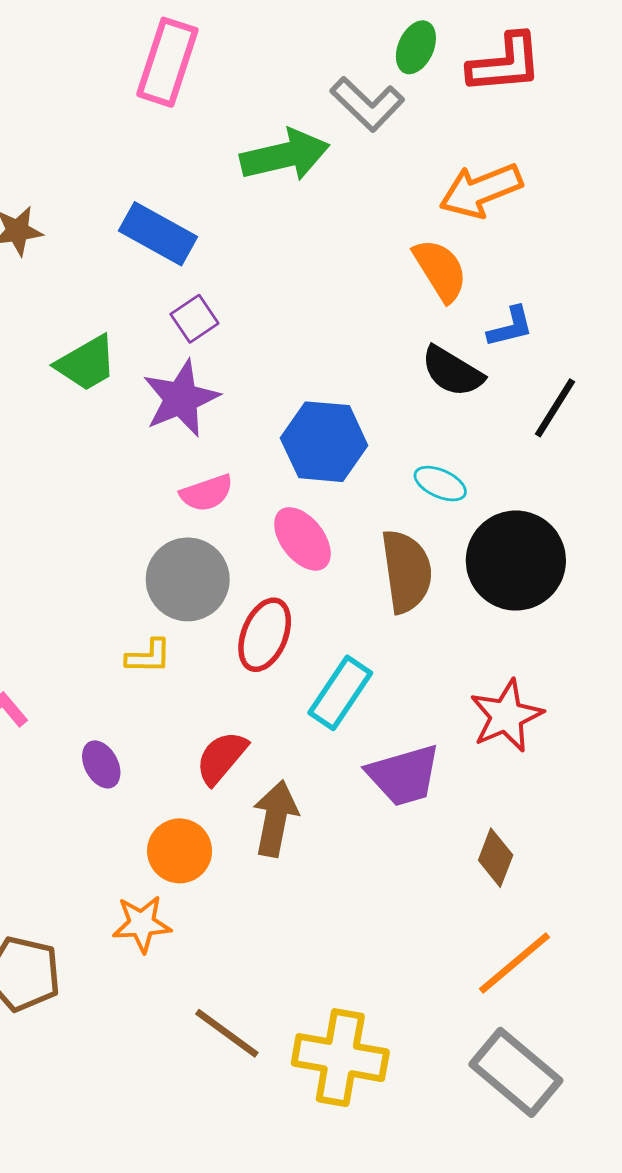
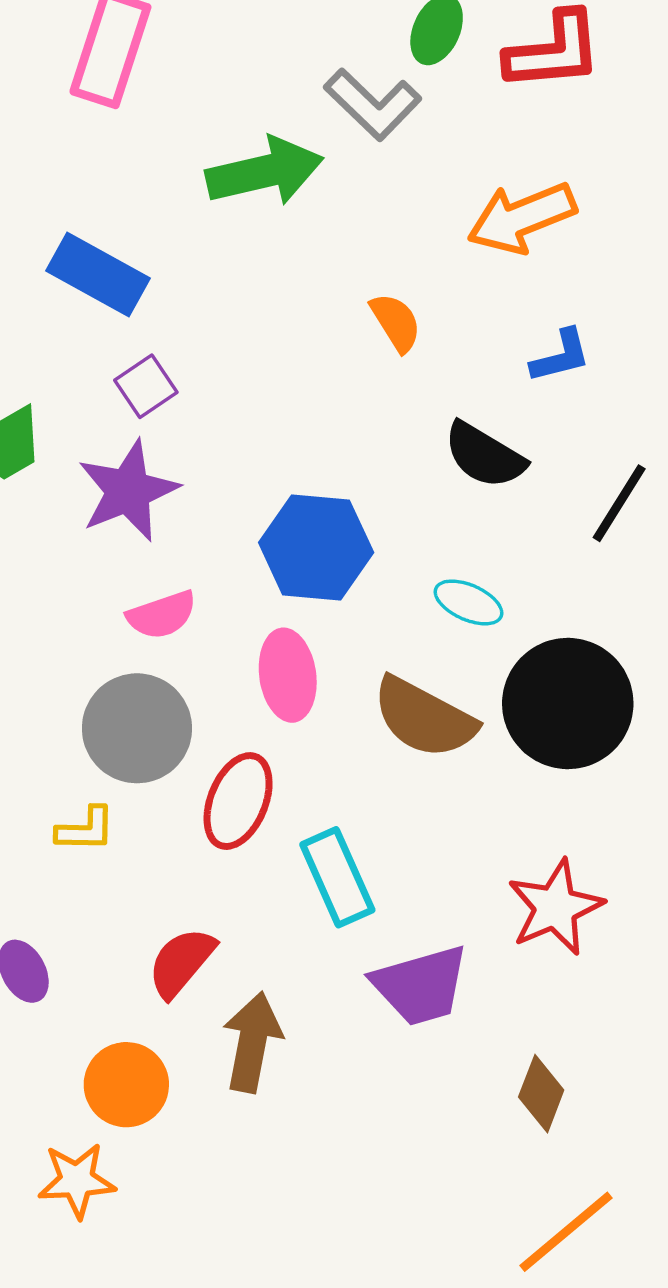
orange semicircle: (440, 270) -> (396, 322), moved, size x0.7
blue L-shape: (510, 327) -> (561, 356), moved
pink ellipse: (302, 539) -> (288, 675), turned 30
brown semicircle: (406, 571) -> (424, 718), turned 126
cyan rectangle: (340, 693) -> (337, 877), turned -58

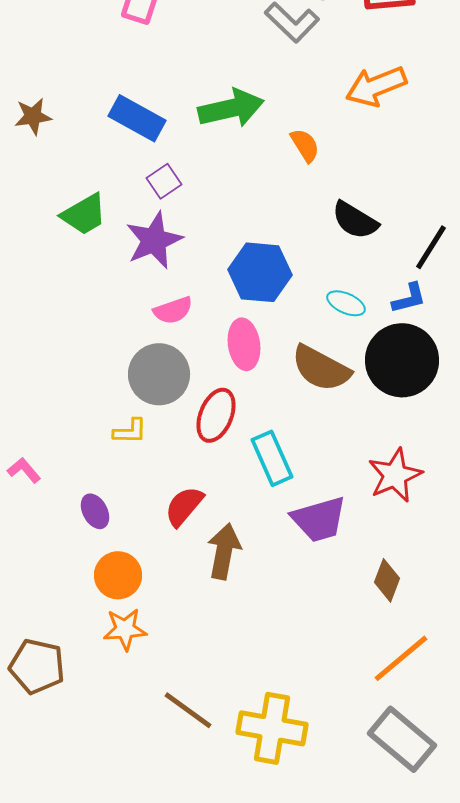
green arrow: (265, 172) -> (231, 108), moved
blue L-shape: (561, 356) -> (409, 298), moved
orange circle: (126, 1085) -> (118, 575), moved

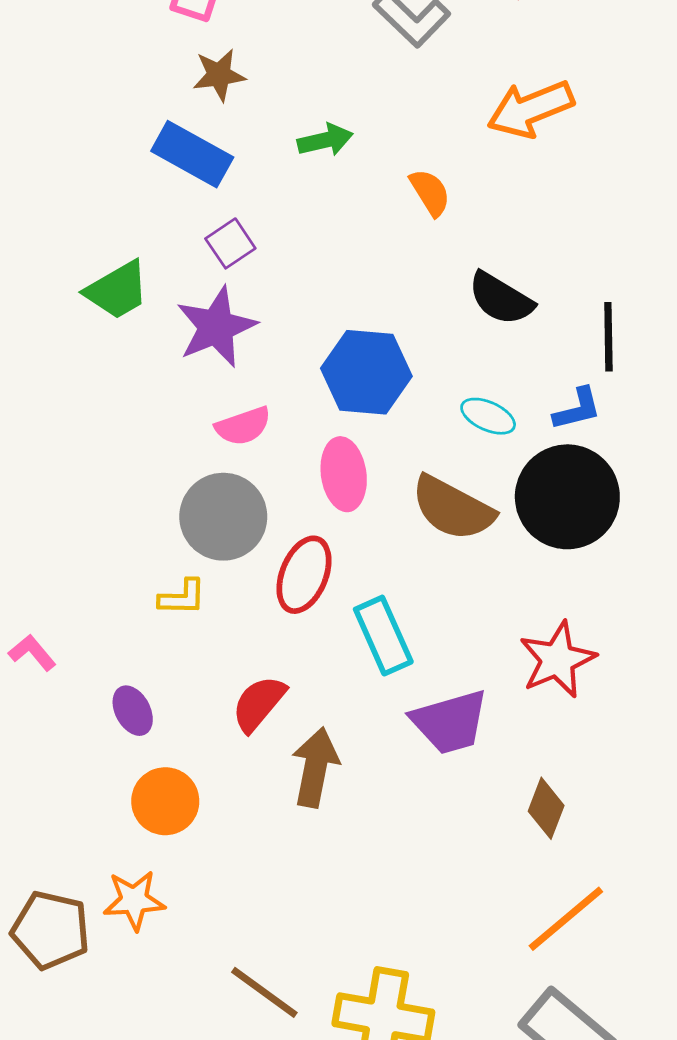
green arrow: (231, 108) -> (325, 140), size x0.6
brown star: (33, 116) -> (219, 75), moved
black line: (431, 247) -> (608, 337), turned -33
orange star: (125, 629) -> (134, 900), moved

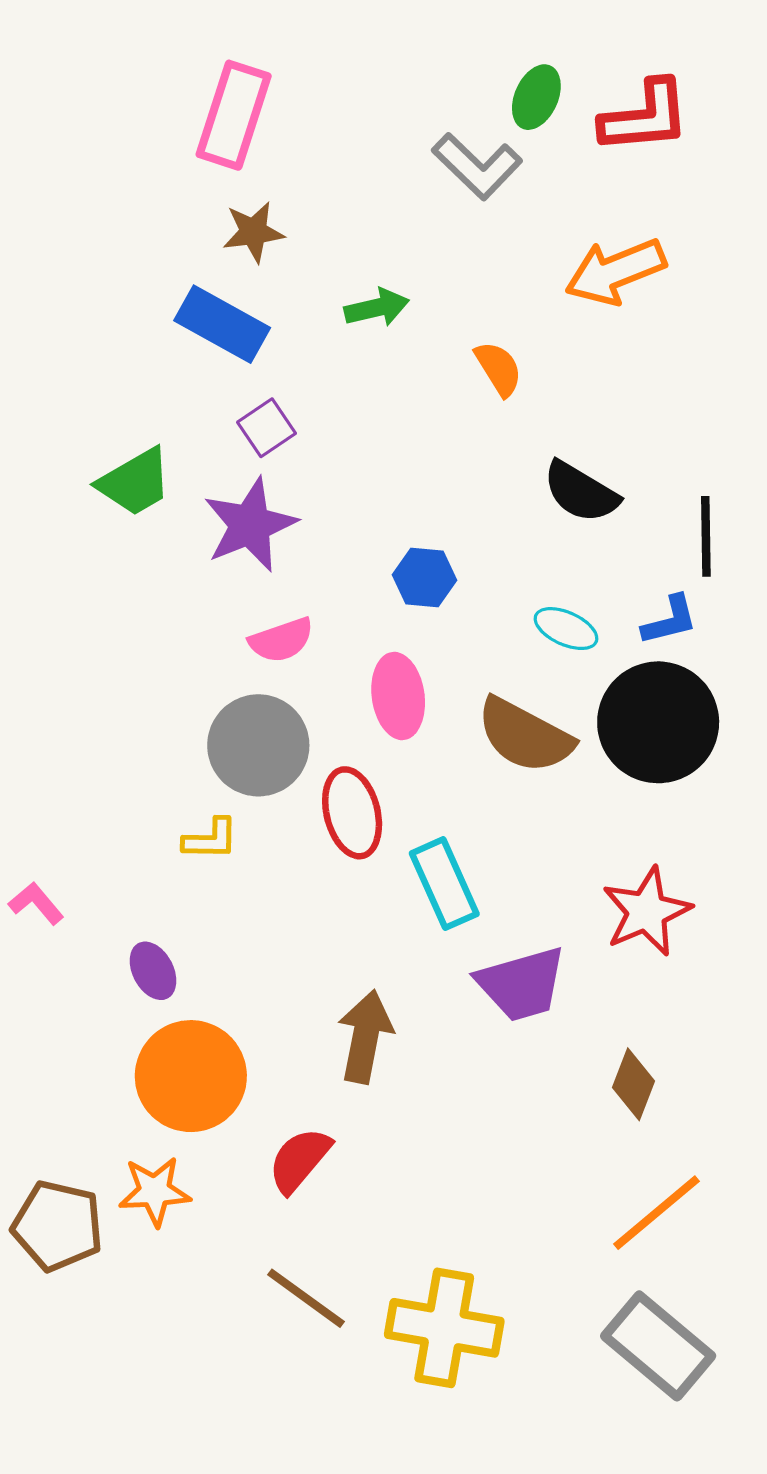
blue hexagon: (366, 372) -> (424, 578), size x0.6
red ellipse: (304, 575) -> (352, 813), turned -36
red semicircle: (259, 704) -> (299, 1160), moved
orange circle: (165, 801) -> (191, 1076), size x1.4

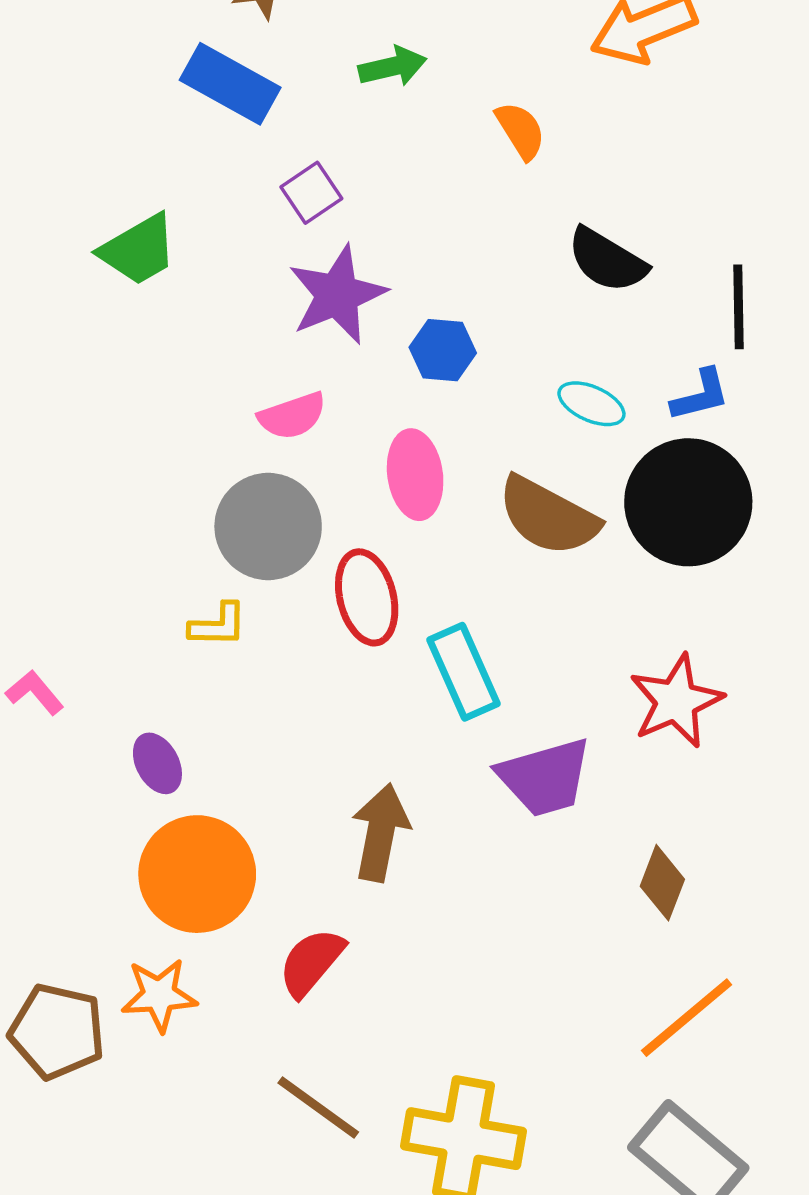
purple square: (267, 428) -> (311, 193), moved
purple star: (250, 525) -> (337, 295), moved

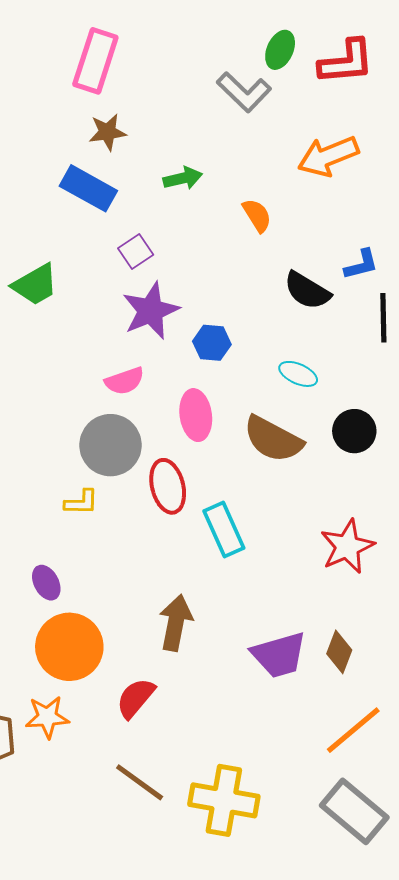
blue L-shape: (700, 395) -> (361, 265), moved
black circle: (688, 502) -> (354, 431), size x0.6
purple trapezoid: (545, 777) -> (279, 655), moved

